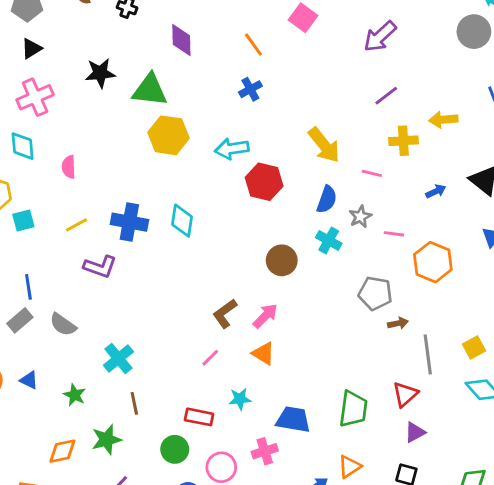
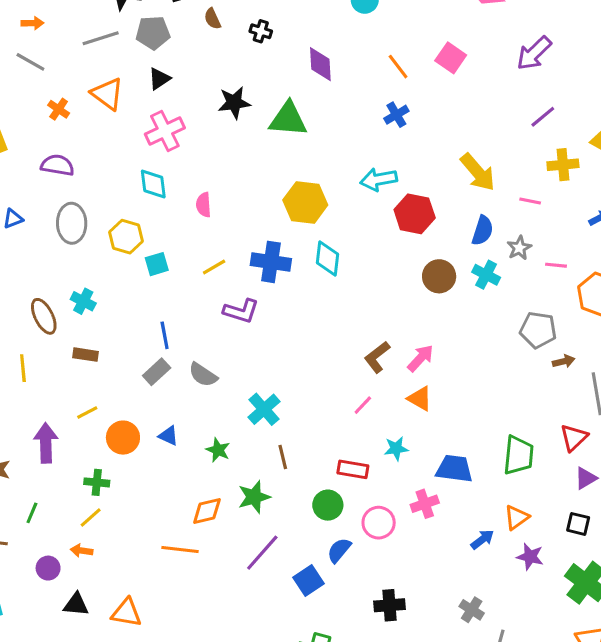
pink square: (303, 18) -> (451, 58), moved
yellow hexagon: (169, 135) -> (305, 203), moved
brown circle: (282, 260) -> (439, 276), moved

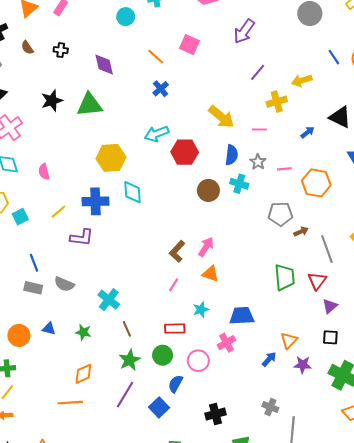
gray rectangle: (157, 372) -> (33, 288), turned 66
green trapezoid: (518, 455) -> (285, 277), moved
green star: (254, 497) -> (130, 360), moved

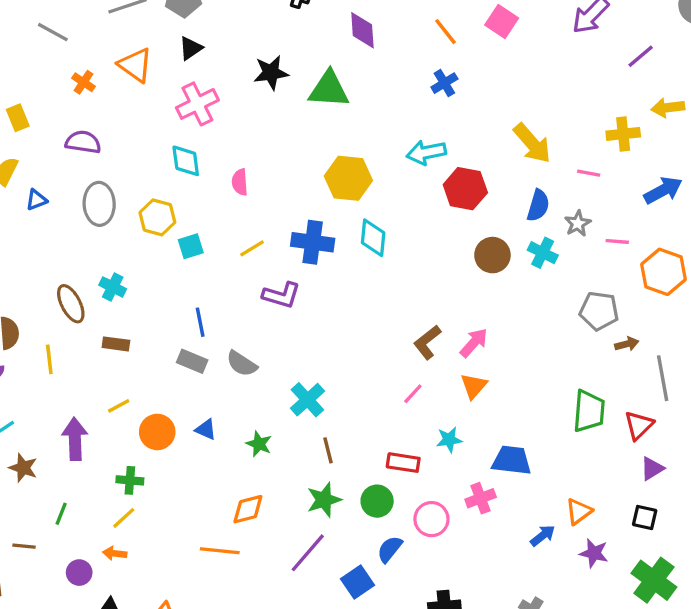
purple line: (258, 72) -> (641, 56), moved
blue arrow: (308, 132) -> (663, 190), size x1.6
orange triangle: (211, 274) -> (474, 386), turned 42

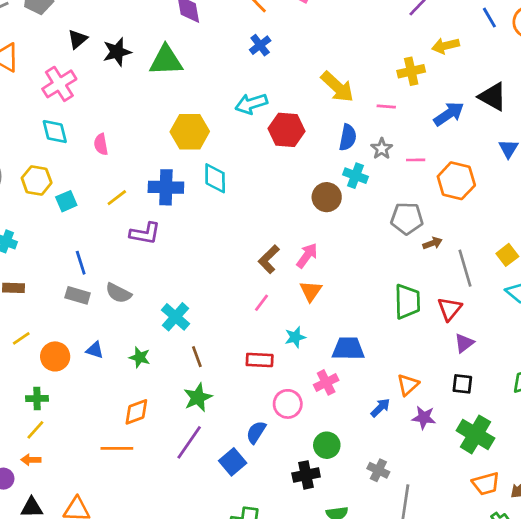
black triangle: (191, 48) -> (78, 39), moved
brown circle: (492, 255) -> (327, 197), moved
green circle: (377, 501) -> (327, 445), moved

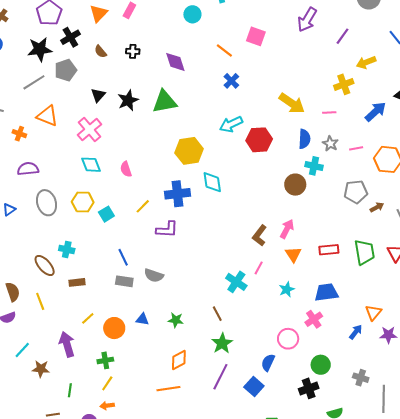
cyan cross: (175, 317) -> (236, 282), moved
red rectangle: (260, 360) -> (329, 250), moved

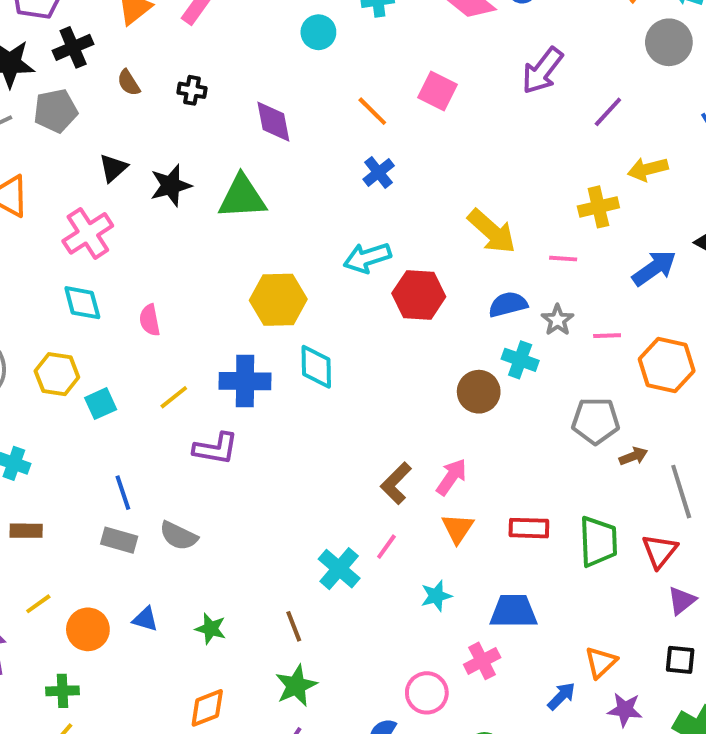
blue semicircle: (304, 139) -> (508, 304), turned -114

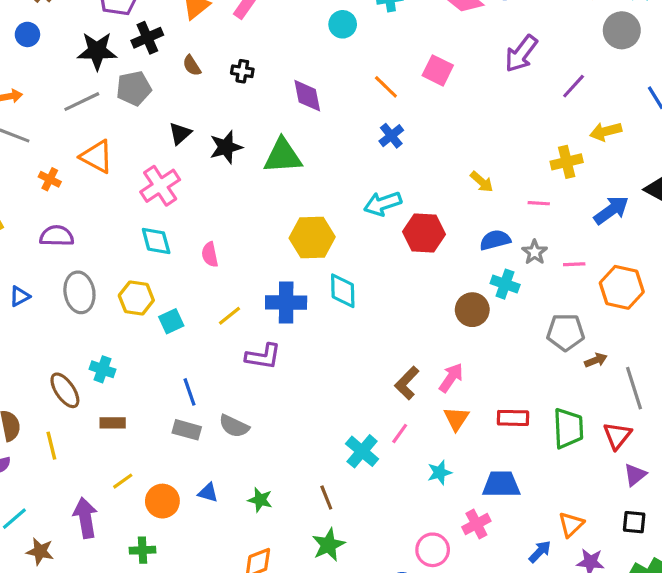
yellow arrow: (492, 231) -> (482, 182), size x0.6

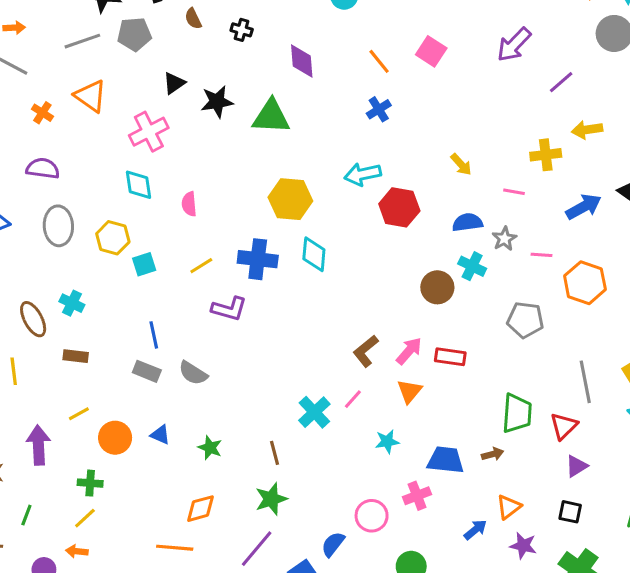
brown arrow: (596, 360) -> (493, 454), moved
red rectangle: (513, 418) -> (450, 357), moved

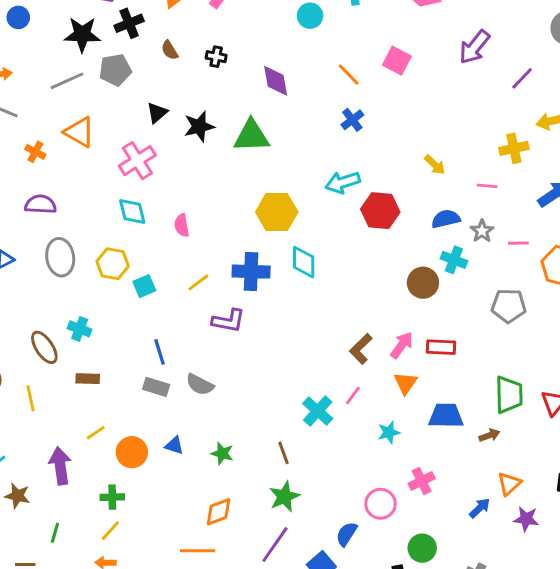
blue trapezoid: (446, 460) -> (446, 416), moved

